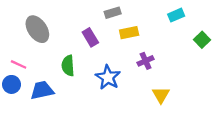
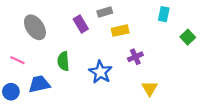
cyan rectangle: (176, 15) -> (164, 14), turned -56
purple rectangle: (90, 37) -> (81, 24), moved
blue circle: (11, 84) -> (11, 92), moved

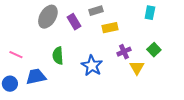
gray ellipse: (35, 27) -> (48, 17), moved, turned 65
green square: (188, 37) -> (154, 50), moved
yellow triangle: (150, 88) -> (137, 68), moved

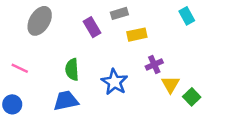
cyan rectangle: (150, 13) -> (187, 16), turned -40
gray ellipse: (48, 17) -> (40, 21), moved
green square: (154, 50) -> (192, 97), moved
blue trapezoid: (36, 77) -> (66, 101), moved

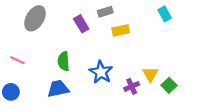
purple cross: (154, 65) -> (132, 86), moved

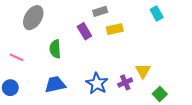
purple rectangle: (81, 24) -> (84, 31), moved
green semicircle: (64, 61) -> (55, 49), moved
blue star: (101, 72) -> (97, 83), moved
green square: (169, 85) -> (160, 94), moved

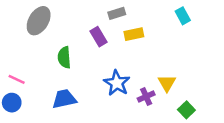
pink line: (17, 57) -> (17, 79), moved
blue star: (97, 83) -> (117, 83), moved

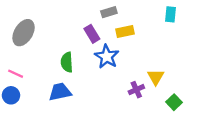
cyan rectangle: (183, 16) -> (171, 14), turned 35
gray ellipse: (39, 21) -> (24, 33), moved
green semicircle: (64, 57) -> (67, 62), moved
blue star: (117, 83) -> (107, 57), moved

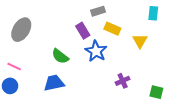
yellow rectangle: (125, 31) -> (112, 29), turned 35
green semicircle: (67, 62) -> (60, 56), turned -48
yellow triangle: (156, 77) -> (140, 41), moved
green square: (174, 102) -> (156, 92), turned -32

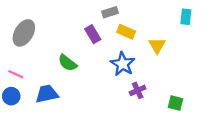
cyan rectangle: (153, 13) -> (186, 17), moved
blue star: (96, 51) -> (123, 64), moved
blue trapezoid: (54, 83) -> (47, 94), moved

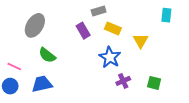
gray ellipse: (24, 33) -> (35, 25), moved
green semicircle: (67, 63) -> (47, 55), moved
green square: (176, 103) -> (154, 83), moved

